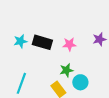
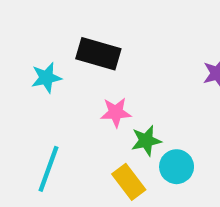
black rectangle: (42, 42) -> (98, 54), moved
pink star: (69, 44) -> (116, 112), moved

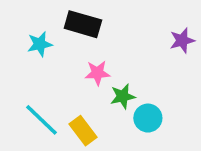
cyan line: (48, 169) -> (41, 120), turned -66
yellow rectangle: (129, 182) -> (83, 131), moved

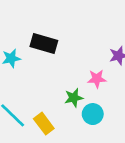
pink star: (97, 73) -> (97, 79), moved

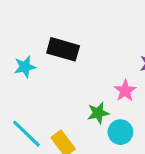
pink star: (97, 79) -> (125, 91), turned -30

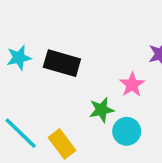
black rectangle: (63, 49) -> (62, 63), moved

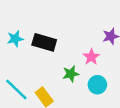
cyan circle: (127, 131) -> (97, 85), moved

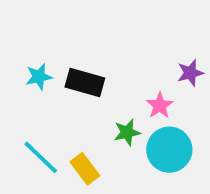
cyan circle: (97, 85) -> (169, 150), size x1.5

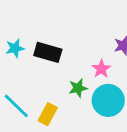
yellow rectangle: (85, 169) -> (48, 114), turned 65

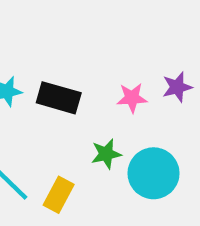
pink star: (101, 69) -> (132, 98), moved, turned 30

